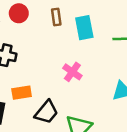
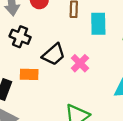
black trapezoid: (46, 112) -> (54, 54), moved

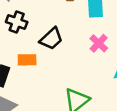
pink cross: (80, 63) -> (99, 43), moved

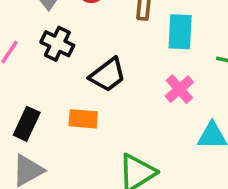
orange rectangle: (27, 60) -> (83, 119), moved

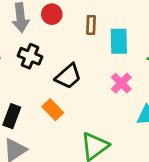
orange rectangle: (83, 119) -> (53, 110), turned 45

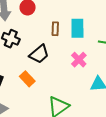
brown rectangle: (91, 25) -> (55, 29), moved

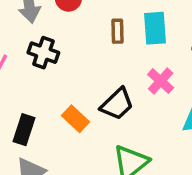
black trapezoid: (39, 54) -> (117, 104), moved

